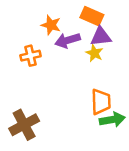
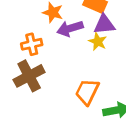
orange trapezoid: (101, 102) -> (87, 92), moved, turned -152
brown cross: (24, 125) -> (29, 76), moved

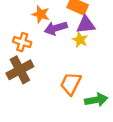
orange cross: (32, 44) -> (22, 42), turned 30

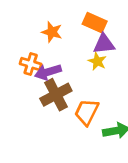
purple arrow: (56, 28) -> (48, 72), moved
brown cross: (20, 70) -> (56, 95), moved

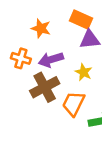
yellow star: (97, 61) -> (83, 72), moved
purple arrow: (48, 72) -> (51, 60), moved

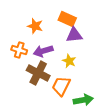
brown cross: (45, 87) -> (38, 73), turned -35

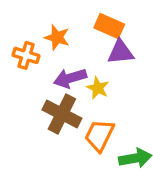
orange cross: (19, 50) -> (26, 55), moved
yellow star: (69, 61) -> (98, 88), moved

